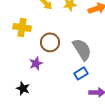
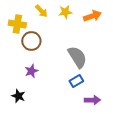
yellow cross: (22, 27) -> (17, 24), moved
brown circle: (50, 42) -> (31, 41), moved

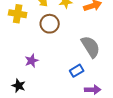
brown circle: (31, 41) -> (50, 24), moved
gray semicircle: (77, 57) -> (91, 47), moved

